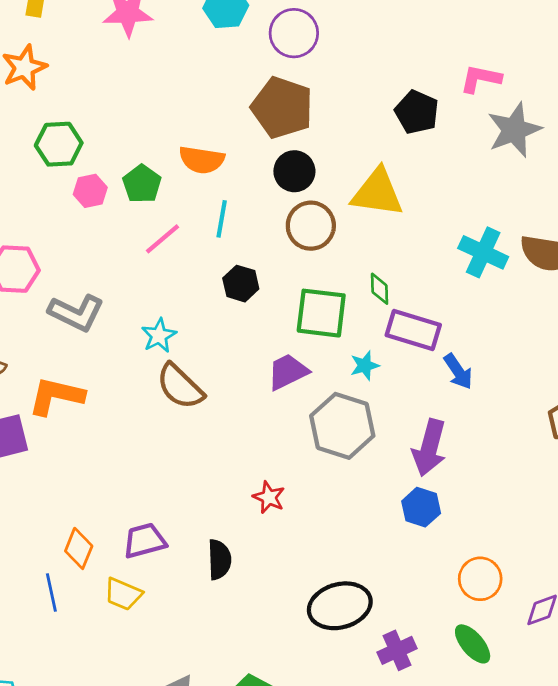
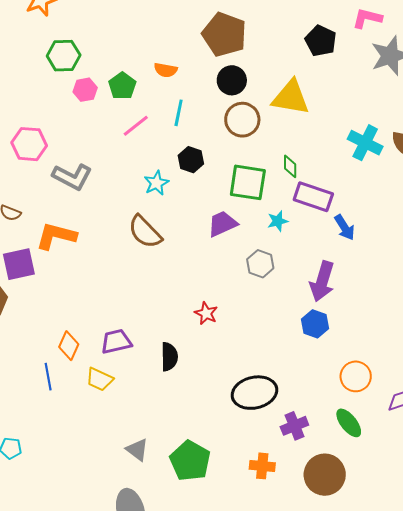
orange semicircle: (202, 160) -> (166, 70), size x0.7
cyan star: (159, 336) -> (156, 183), moved
gray hexagon: (342, 426) -> (260, 264), size x0.6

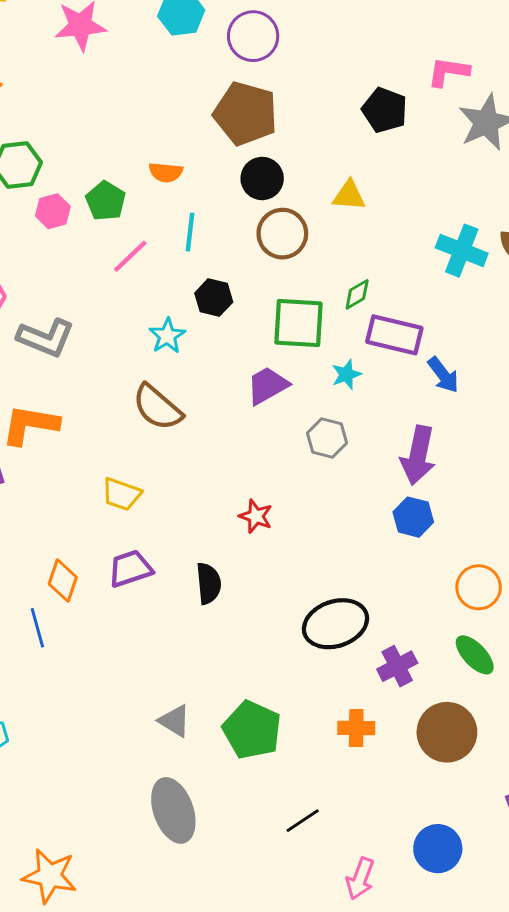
yellow triangle: (291, 97) -> (349, 195), size x0.6
green diamond: (290, 166) -> (357, 294), turned 65
yellow trapezoid: (100, 379) -> (122, 494), moved

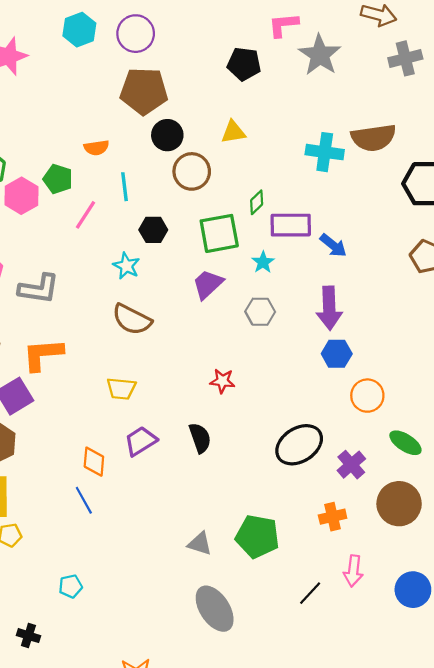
pink hexagon: (53, 211) -> (21, 196), size x1.4
orange circle: (479, 587) -> (367, 396), moved
pink arrow: (360, 879) -> (353, 571), moved

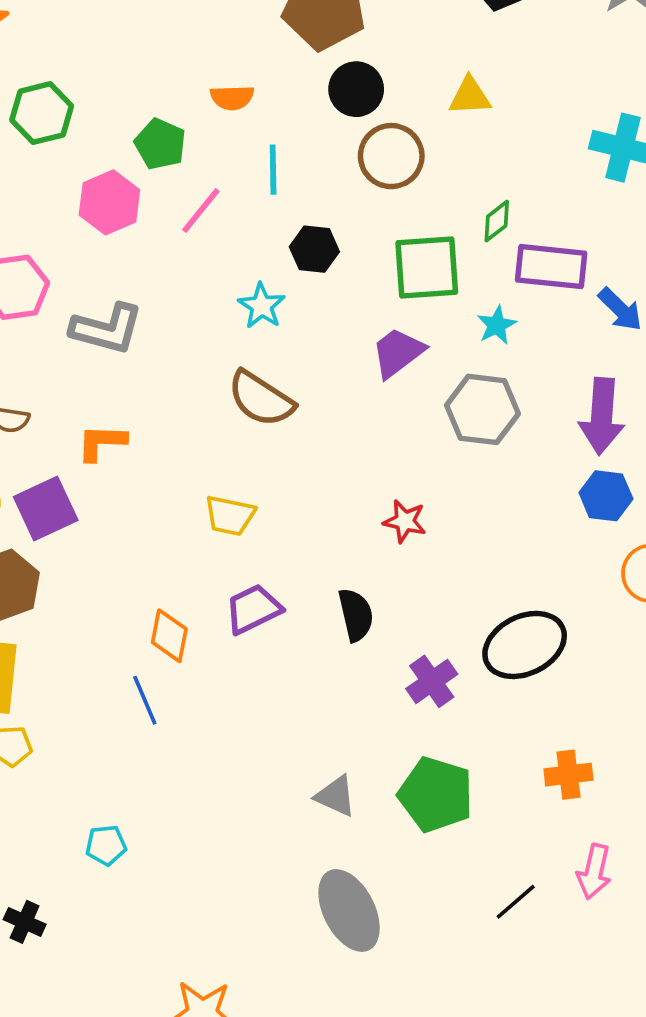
pink hexagon: (21, 196) -> (109, 202), moved
gray hexagon: (260, 312) -> (482, 409), size x1.4
orange L-shape: (43, 355) -> (102, 442), size x0.7
purple cross: (351, 465) -> (432, 681), moved

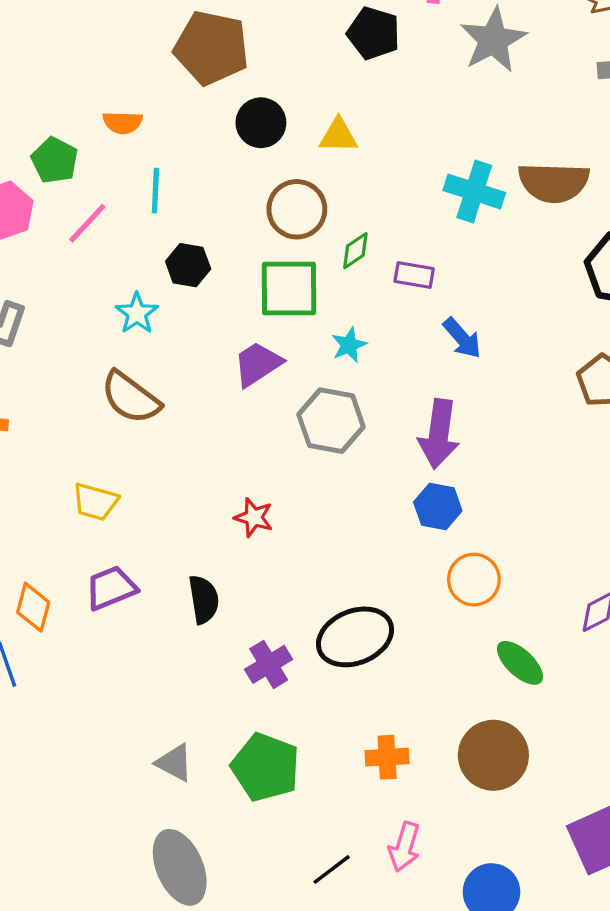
black circle: (356, 89) -> (261, 123), moved
brown circle: (391, 156) -> (297, 209), moved
purple rectangle: (551, 267) -> (414, 275), moved, size x0.6

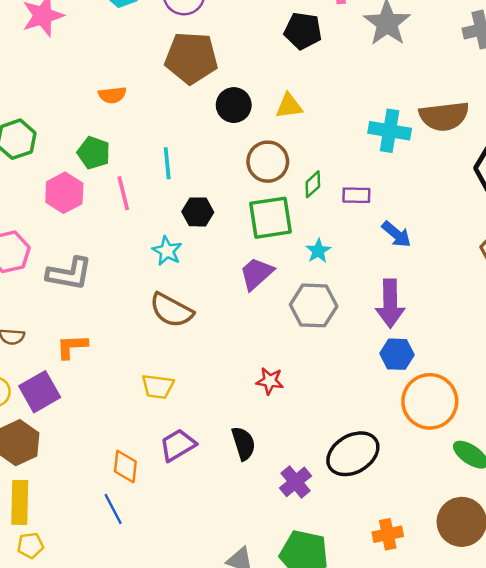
orange semicircle: (123, 122) -> (112, 95), moved
pink line: (87, 223) -> (123, 193), turned -48
orange circle: (474, 580) -> (430, 401), size x1.5

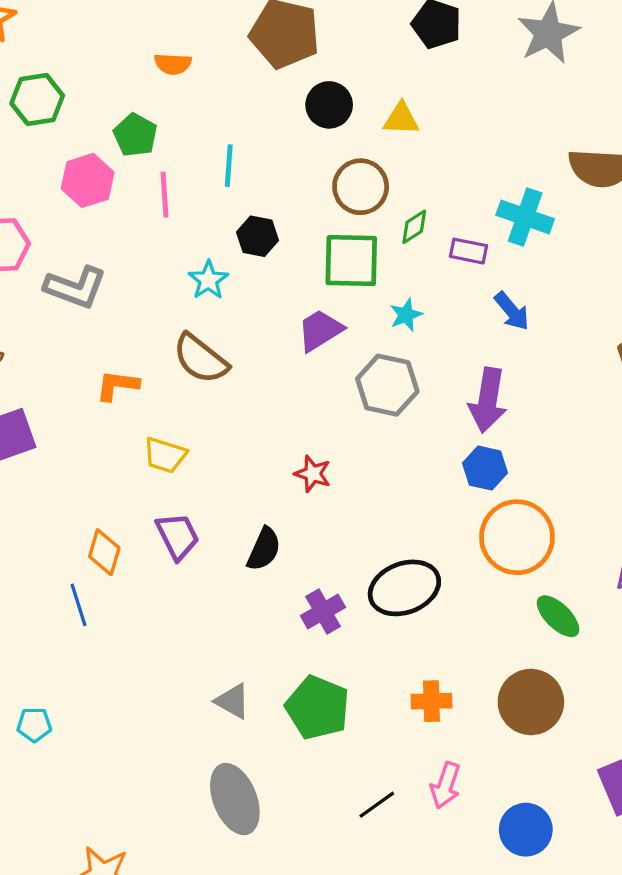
cyan cross: (390, 131) -> (525, 217), moved
orange L-shape: (72, 347) -> (117, 385), moved
black semicircle: (243, 443) -> (264, 549), turned 32
purple trapezoid: (178, 445) -> (178, 536), turned 84

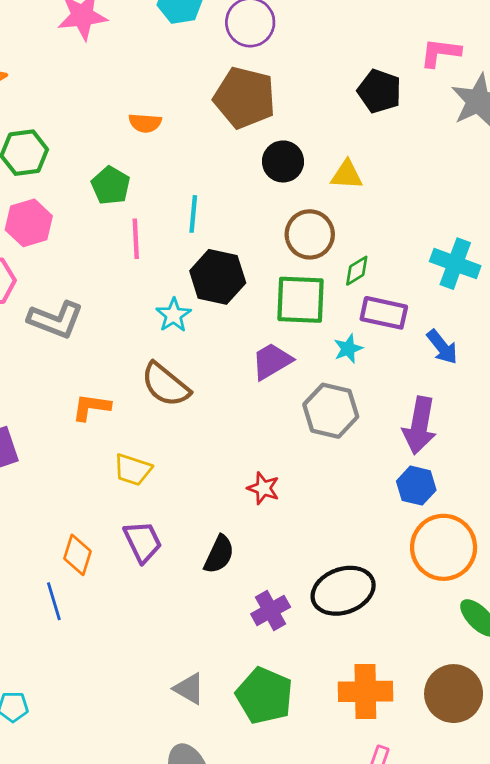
pink hexagon: (88, 180) -> (29, 223), moved
black hexagon: (258, 236) -> (218, 277), size x1.5
purple rectangle: (468, 251) -> (384, 313), moved, size x1.4
orange cross: (431, 701) -> (365, 691), size x1.5

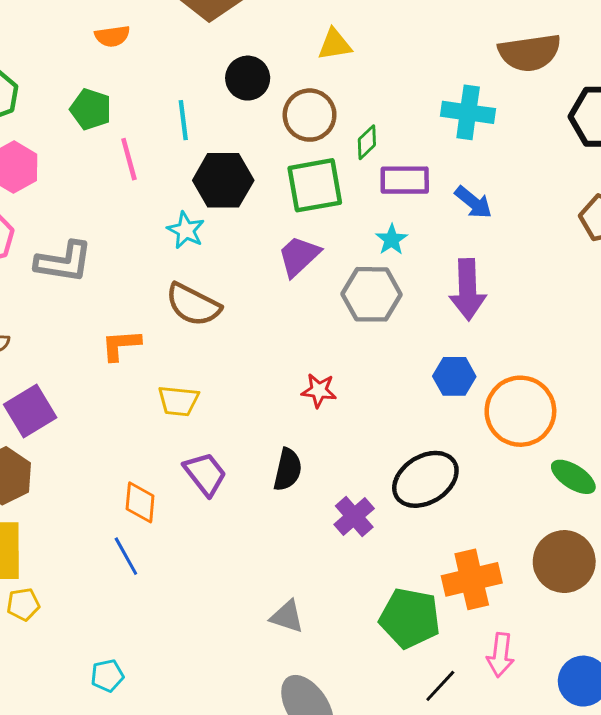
black circle: (283, 161) -> (248, 78), moved
cyan star: (348, 349) -> (392, 240), moved
blue hexagon: (416, 486) -> (454, 376), moved
green pentagon: (264, 696) -> (410, 618), moved

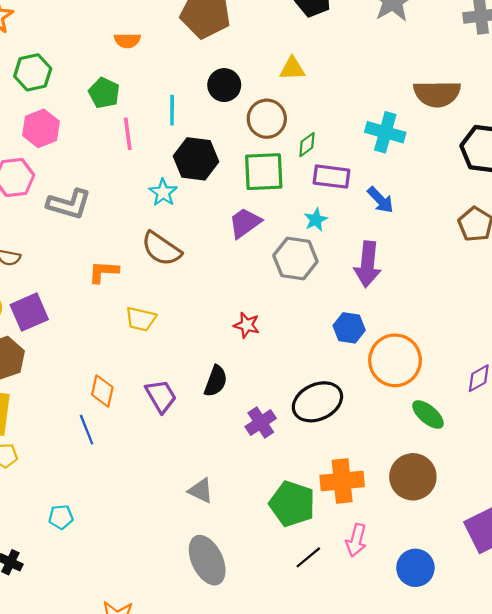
purple trapezoid: (205, 474) -> (161, 396), moved

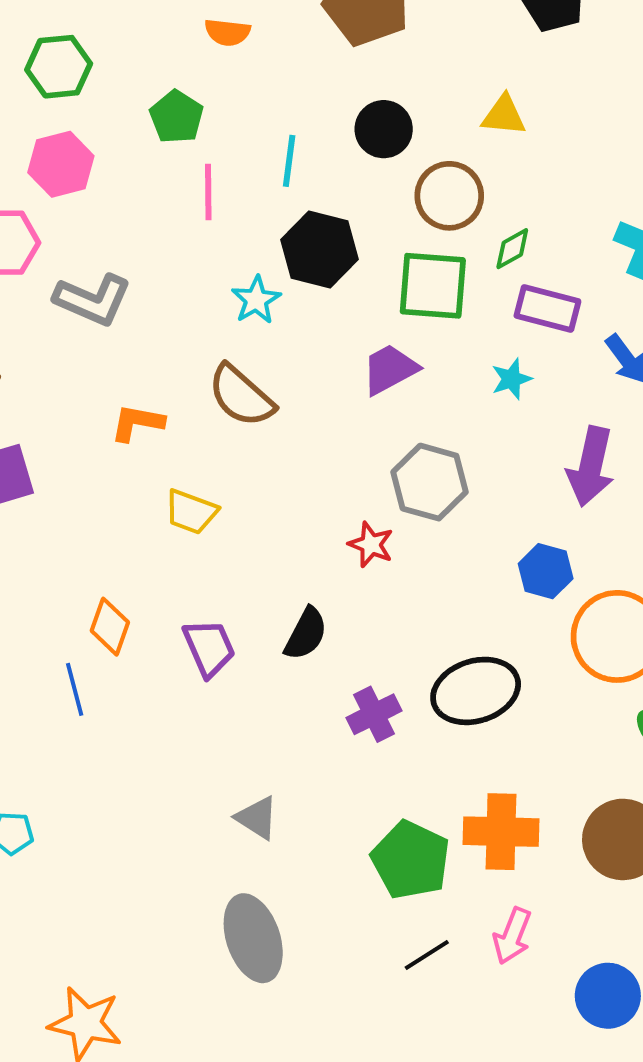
gray hexagon: (295, 259) -> (429, 482), moved

